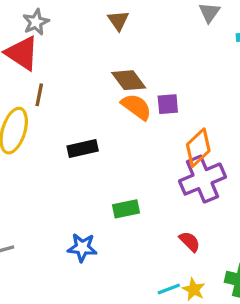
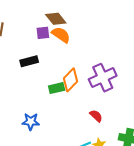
purple square: (168, 104) -> (43, 33), moved
orange diamond: (198, 148) -> (71, 80), moved
green rectangle: (126, 209) -> (57, 88), moved

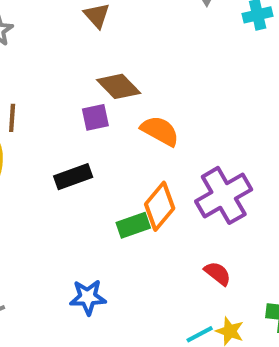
orange semicircle: (61, 35) -> (160, 131), moved

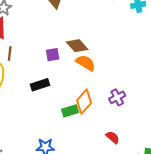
brown diamond: (119, 86) -> (77, 46), moved
purple cross: (224, 195) -> (117, 97), size x0.6

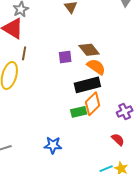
black rectangle: (40, 85) -> (87, 85), moved, size x1.4
purple cross: (117, 97) -> (125, 111), moved

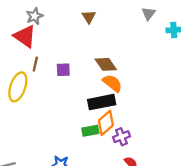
purple square: (65, 57) -> (63, 70), moved
purple cross: (125, 111) -> (121, 137), moved

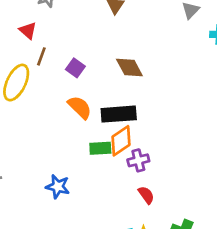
red triangle: (25, 36) -> (28, 31), moved, size x0.6
purple square: (63, 70) -> (75, 68), turned 32
orange semicircle: (112, 83) -> (80, 107), moved

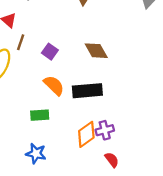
orange diamond: (121, 141) -> (86, 134), moved
green rectangle: (100, 148) -> (40, 115), moved

